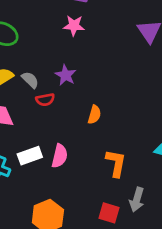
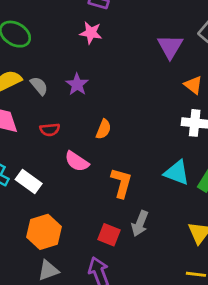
red semicircle: (45, 100) -> (50, 130), moved
white rectangle: (30, 156) -> (29, 182), moved, turned 50
pink semicircle: (60, 156) -> (77, 161), moved, turned 105

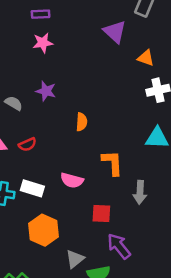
red semicircle: (50, 130) -> (27, 144), moved
pink semicircle: (77, 161) -> (72, 180), moved
orange hexagon: (44, 232) -> (44, 230), moved
red square: (109, 235) -> (101, 214), moved

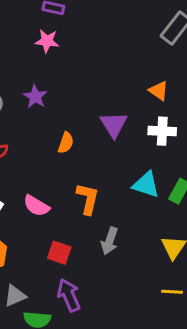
purple triangle: (115, 32) -> (114, 125), moved

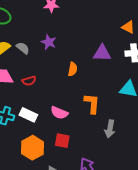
purple triangle: (114, 125) -> (102, 53), turned -48
red square: (59, 253) -> (62, 141), moved

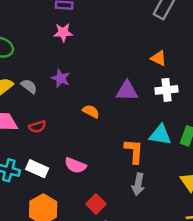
orange semicircle: (73, 69) -> (91, 111), turned -72
orange L-shape: (92, 104) -> (134, 151), moved
red square: (62, 141) -> (96, 204), moved, turned 35

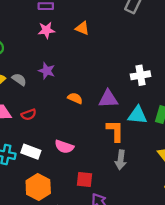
orange triangle: (159, 58) -> (82, 28), moved
purple triangle: (127, 91) -> (108, 99), moved
red square: (96, 204) -> (85, 179), turned -35

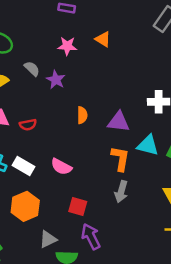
pink star: (46, 30) -> (67, 46), moved
gray semicircle: (19, 79) -> (32, 69), moved
orange semicircle: (75, 98) -> (82, 115), turned 56

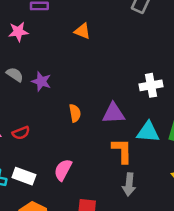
pink star: (67, 46) -> (18, 32), moved
pink semicircle: (61, 167) -> (63, 170), turned 100

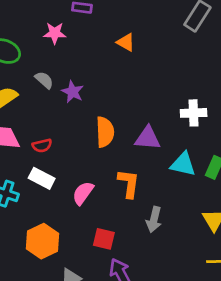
orange semicircle: (75, 113) -> (105, 132), size x1.5
orange L-shape: (122, 151) -> (129, 184), moved
white rectangle: (24, 176) -> (42, 178), moved

